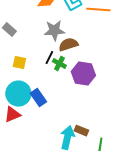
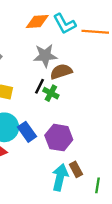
purple hexagon: (83, 74) -> (59, 138), moved
brown rectangle: (81, 131) -> (76, 169), turned 40

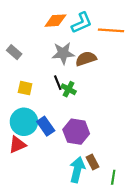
cyan L-shape: (65, 24) -> (82, 23), turned -85
brown semicircle: (61, 72) -> (86, 59), moved
black line: (40, 86) -> (58, 83), turned -48

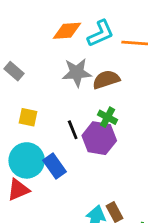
black line: (58, 83) -> (73, 130), moved
green cross: (69, 89) -> (108, 117), moved
purple hexagon: (76, 132) -> (99, 138), moved

